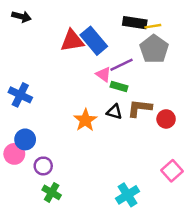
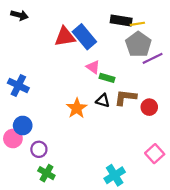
purple line: (121, 65) -> (153, 58), moved

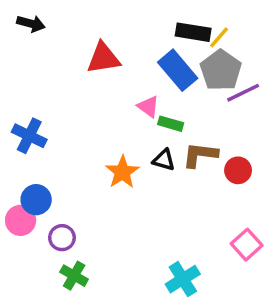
yellow line: (137, 24) -> (219, 37), turned -40
blue rectangle: (84, 37) -> (178, 70), moved

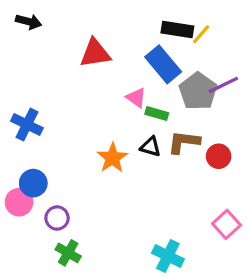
gray pentagon: (221, 70) -> (198, 91), moved
cyan cross: (183, 279) -> (168, 256), turned -32

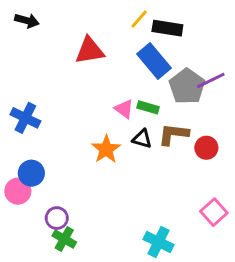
yellow line: (201, 34) -> (139, 19), moved
pink triangle: (136, 98) -> (124, 109), moved
purple circle: (57, 218) -> (57, 218), moved

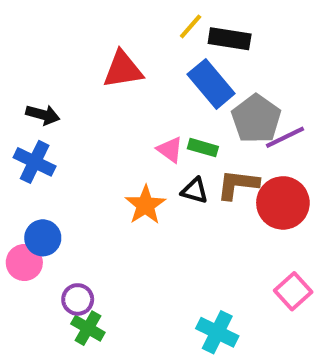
black arrow: (27, 21) -> (43, 115), moved
purple line: (211, 80) -> (285, 137), moved
red circle: (206, 148) -> (283, 203), size x1.6

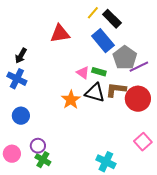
black rectangle: (230, 39) -> (112, 19), turned 36
black arrow: (43, 115) -> (21, 56), turned 105
black triangle: (195, 191) -> (95, 93), size x1.5
pink circle: (24, 262) -> (12, 154), moved

